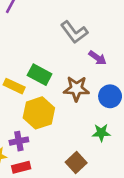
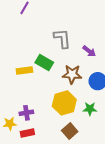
gray L-shape: (74, 32) -> (62, 38), moved, turned -150
yellow rectangle: (14, 86) -> (24, 70), turned -35
yellow hexagon: (39, 113) -> (64, 103), moved

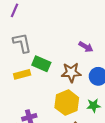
gray L-shape: (62, 38) -> (22, 43), moved

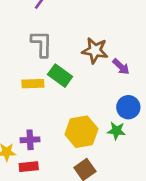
brown star: (71, 72) -> (95, 51), moved
green star: (94, 105) -> (116, 131), moved

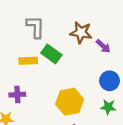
green star: (116, 131) -> (108, 107), moved
purple cross: (30, 140) -> (17, 95), moved

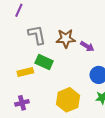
gray L-shape: (36, 27) -> (37, 35), moved

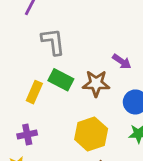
brown star: (66, 39) -> (96, 83), moved
yellow rectangle: (25, 72) -> (34, 92), turned -56

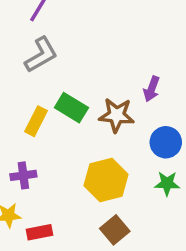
gray L-shape: (53, 42) -> (41, 55), moved, turned 64
purple arrow: (122, 62) -> (152, 89), turned 72

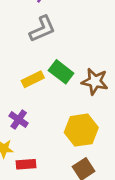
yellow rectangle: (36, 121) -> (33, 79), turned 30
purple cross: (23, 175) -> (19, 120), turned 36

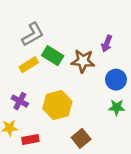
gray L-shape: (42, 29) -> (33, 34), moved
yellow hexagon: (81, 130) -> (57, 105), moved

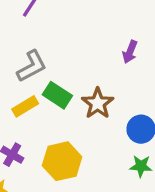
purple arrow: (107, 44) -> (130, 52), moved
brown star: (83, 61) -> (98, 103), turned 30

